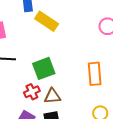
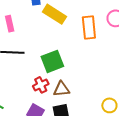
orange rectangle: (95, 74) -> (89, 28), moved

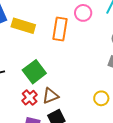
orange rectangle: (89, 28) -> (60, 29), turned 30

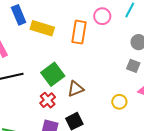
brown triangle: (51, 96) -> (76, 89), moved

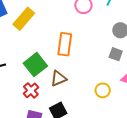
yellow rectangle: (42, 28) -> (24, 19), turned -65
orange rectangle: (79, 32) -> (65, 44), moved

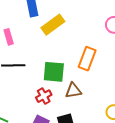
green square: (35, 65) -> (54, 72), turned 30

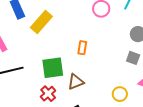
orange rectangle: (87, 59) -> (82, 48), size x0.6

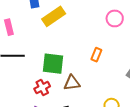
orange rectangle: (82, 48) -> (96, 55), moved

